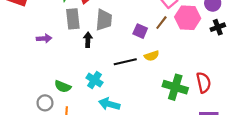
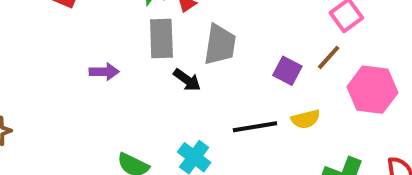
pink hexagon: (188, 18) -> (372, 90), moved
black arrow: (88, 40) -> (187, 80), turned 120

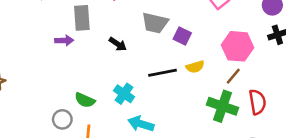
gray rectangle: (161, 38) -> (82, 18), moved
gray trapezoid: (220, 45) -> (155, 23), moved, turned 96
brown line: (329, 57) -> (233, 76), moved

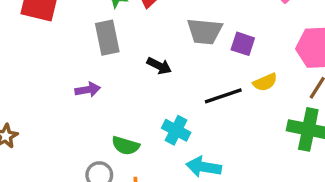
purple arrow: (64, 40) -> (88, 90), moved

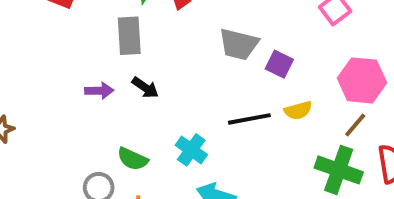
black arrow: (159, 66) -> (145, 88), moved

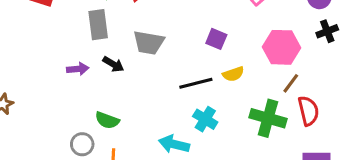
gray trapezoid: (239, 44) -> (149, 43), moved
brown line: (355, 125) -> (291, 83), moved
cyan cross: (191, 150) -> (205, 119), moved

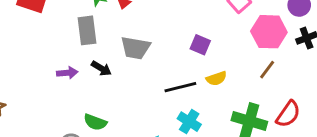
pink hexagon: (281, 47) -> (269, 32), moved
brown line: (291, 83) -> (267, 70), moved
red semicircle: (308, 111) -> (288, 114), turned 48

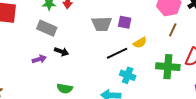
gray rectangle: (87, 30) -> (47, 28), turned -48
gray trapezoid: (135, 48) -> (102, 24), moved

